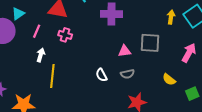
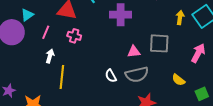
gray semicircle: (127, 74) -> (137, 74), size x1.6

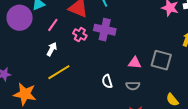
purple cross: (121, 15) -> (105, 30), moved
gray semicircle: (137, 74) -> (133, 86), size x0.6
yellow line: (62, 77) -> (59, 72), turned 40

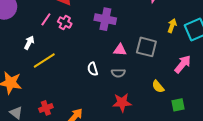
pink line: (53, 25) -> (46, 19), moved
purple cross: (105, 30) -> (105, 19), moved
white arrow: (52, 49) -> (29, 43), moved

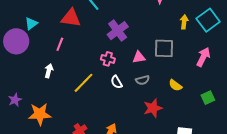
purple cross: (105, 19) -> (118, 31), turned -35
pink cross: (65, 23) -> (108, 59), moved
yellow line: (44, 60) -> (83, 83), moved
yellow semicircle: (158, 87) -> (175, 85), moved

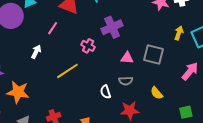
pink cross: (108, 59) -> (88, 46), moved
white semicircle: (117, 82) -> (105, 92), moved

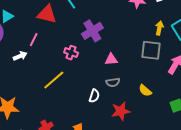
white arrow: (36, 52) -> (20, 56), moved, turned 48
gray square: (154, 55) -> (151, 50), moved
white semicircle: (105, 92) -> (94, 96), turned -136

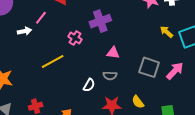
yellow arrow: (159, 28) -> (166, 32), turned -72
gray square: (151, 50) -> (149, 67), moved
yellow semicircle: (145, 90) -> (138, 102), moved

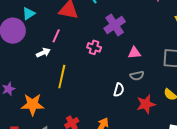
yellow line: (53, 61) -> (62, 77), moved, turned -35

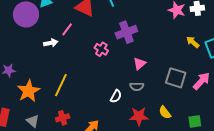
pink triangle: (134, 53) -> (139, 64), turned -48
yellow line: (62, 77) -> (61, 85), moved
orange star: (33, 104) -> (29, 91), turned 30

